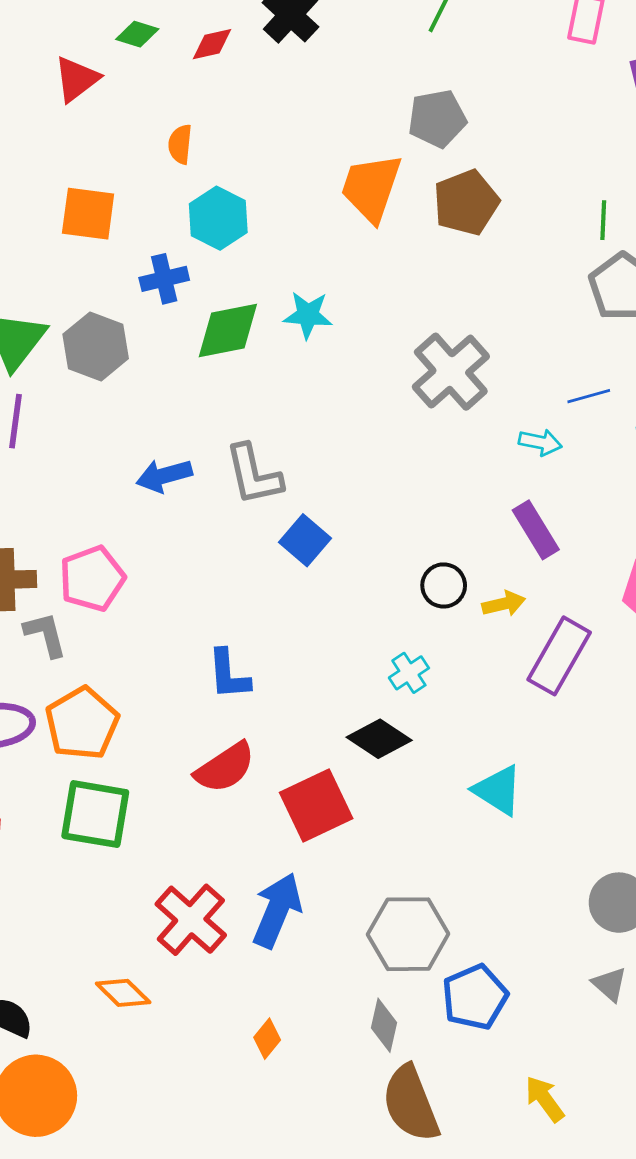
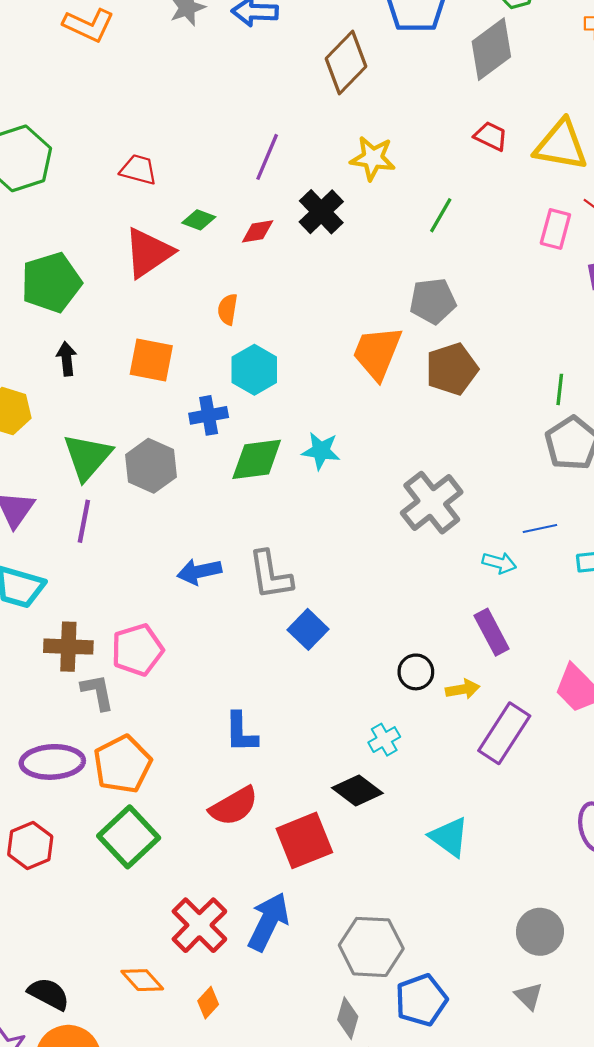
red triangle: (76, 79) -> (148, 253), size x1.4
green square: (95, 814) -> (129, 837), turned 34
orange diamond: (267, 1039) -> (208, 1003), moved

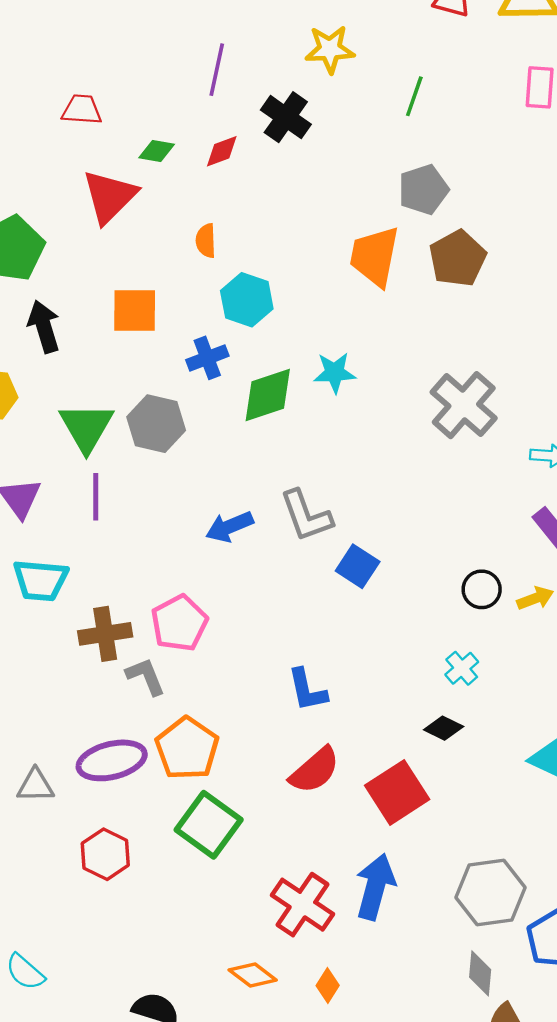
black arrow: (67, 359) -> (44, 327), size x1.4
black diamond: (357, 790) -> (444, 728), size x0.7

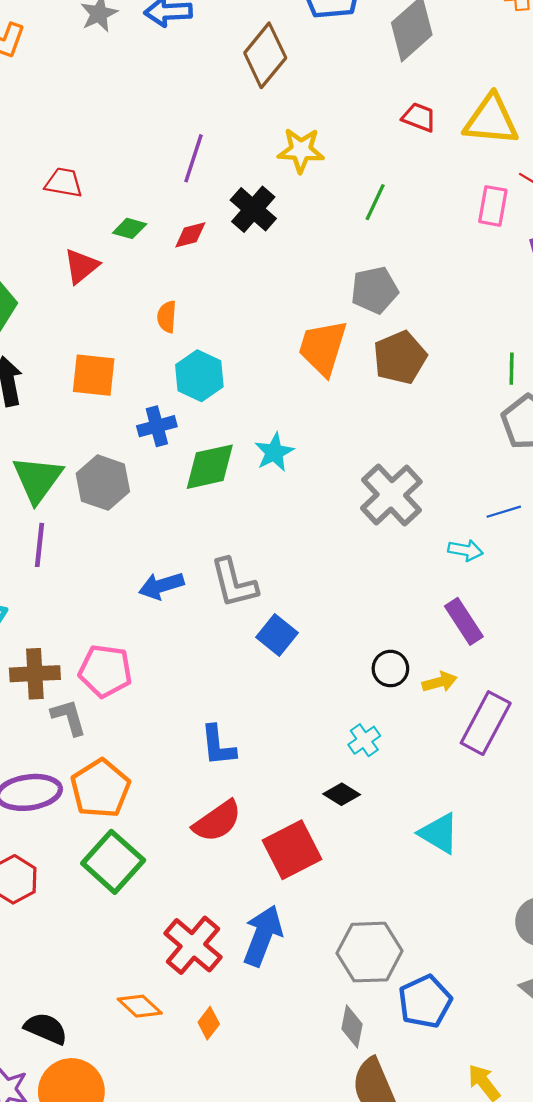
red triangle: (110, 196) -> (81, 266), size x0.7
cyan star: (335, 373) -> (274, 452), turned -30
pink pentagon: (179, 623) -> (105, 671), turned 30

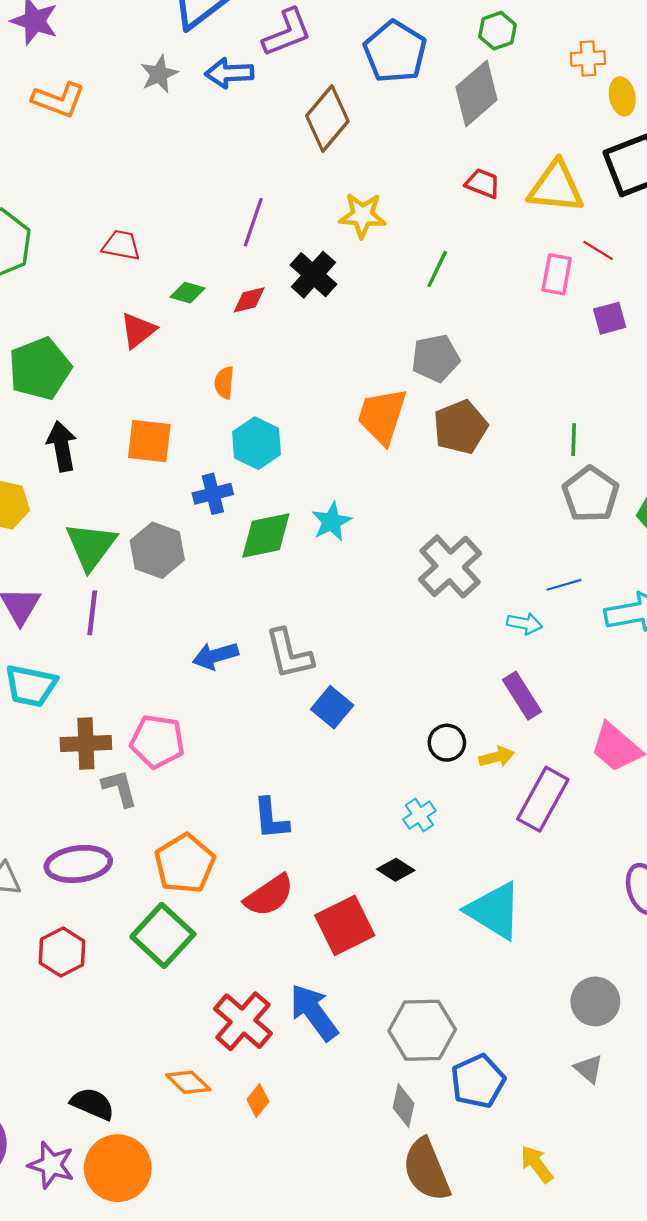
orange pentagon: (100, 789) -> (185, 864), moved
cyan triangle: (439, 833) -> (494, 911), size x1.4
blue arrow: (263, 936) -> (314, 1012), turned -58

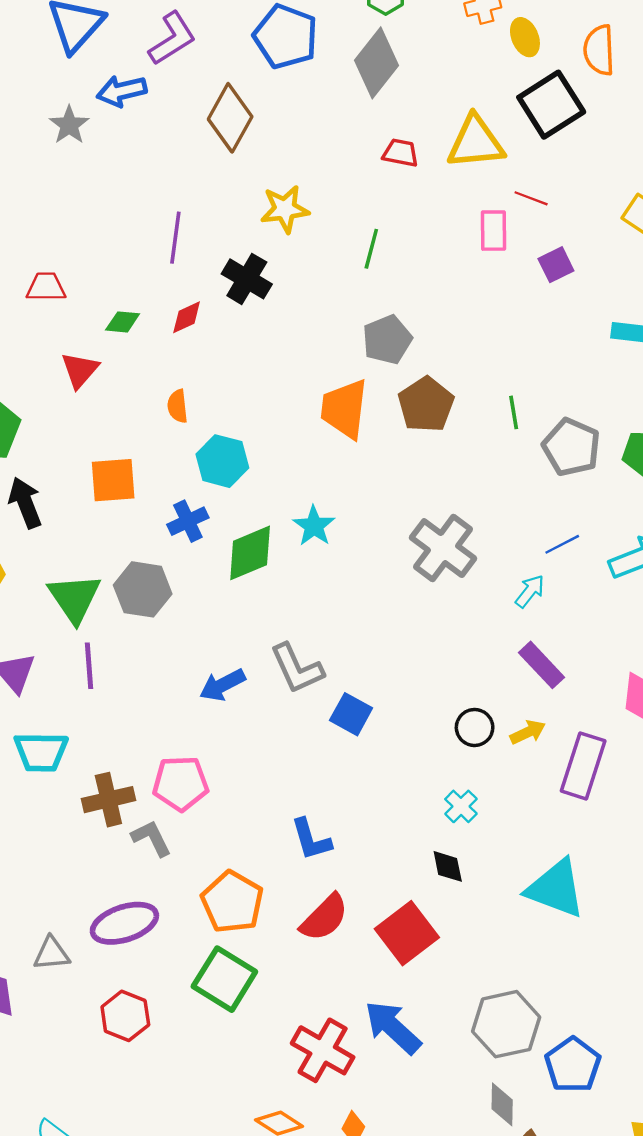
gray star: (159, 74) -> (69, 125), moved
green line: (574, 440) -> (514, 412), moved
cyan arrow: (525, 623) -> (530, 591), turned -52
black diamond: (396, 870) -> (448, 866), turned 57

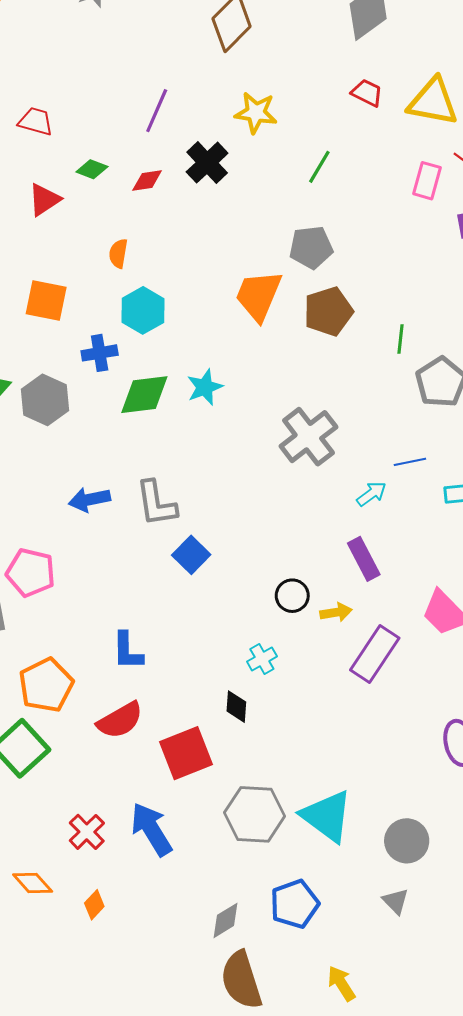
cyan triangle: (556, 889) -> (327, 816), moved
gray hexagon: (506, 1024) -> (255, 814), moved
red cross: (323, 1050) -> (87, 832), size x0.7
gray diamond: (502, 1104) -> (225, 920), turned 42

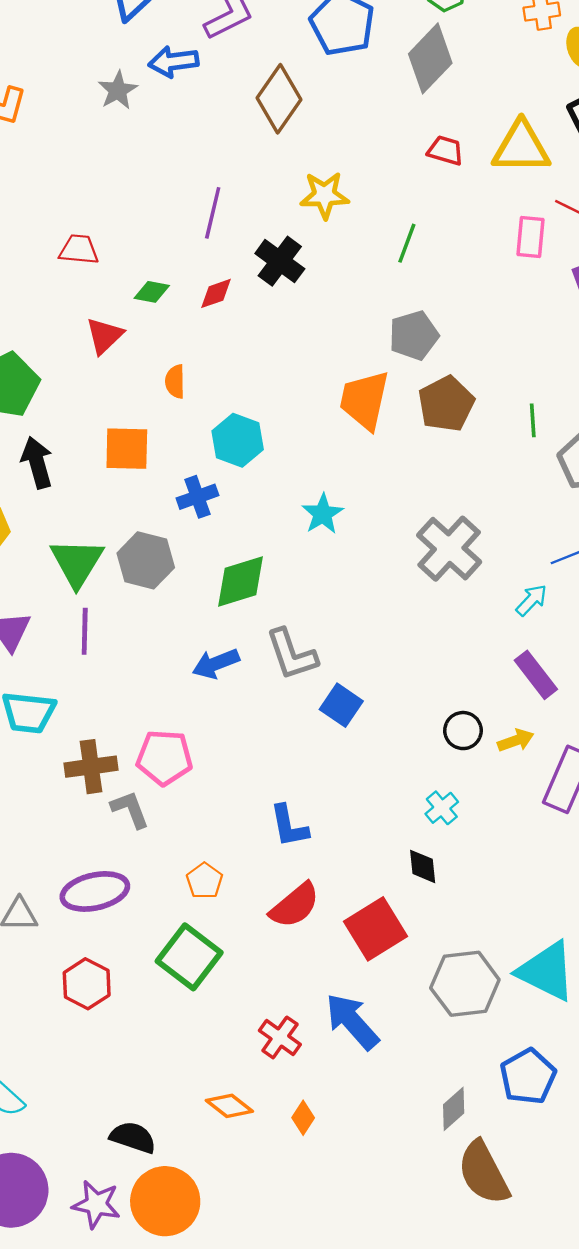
orange semicircle: (118, 253) -> (175, 381), moved
green diamond: (144, 395) -> (241, 581), moved
orange pentagon: (46, 685) -> (204, 881), size x0.6

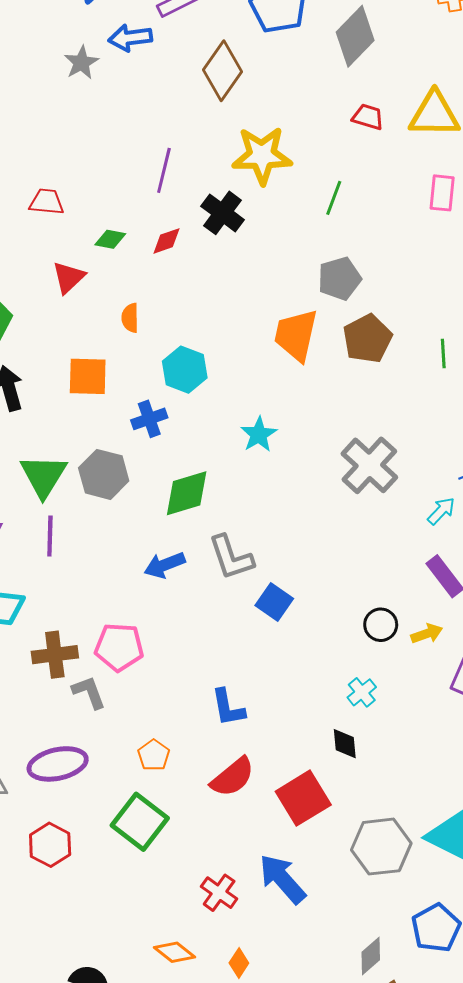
yellow star: (325, 195) -> (262, 155), size x1.4

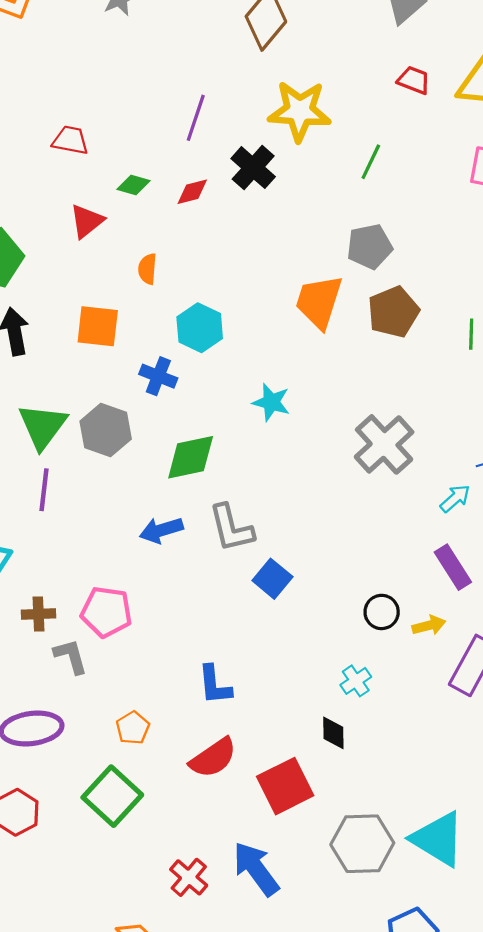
blue cross: (149, 419) -> (158, 376), turned 36
cyan star: (259, 434) -> (271, 402), turned -30
brown cross: (55, 655) -> (38, 614), size x0.7

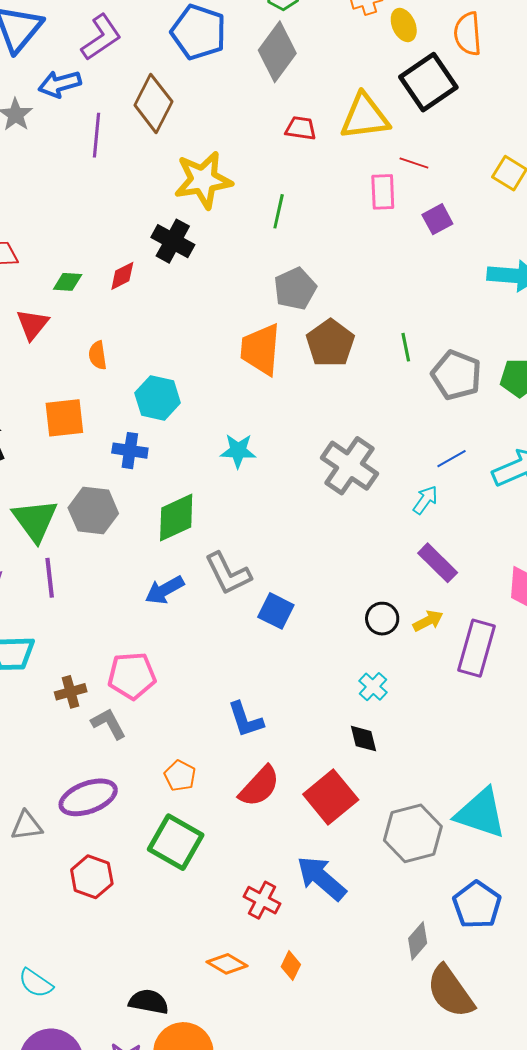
purple line: (196, 118) -> (96, 135), moved

